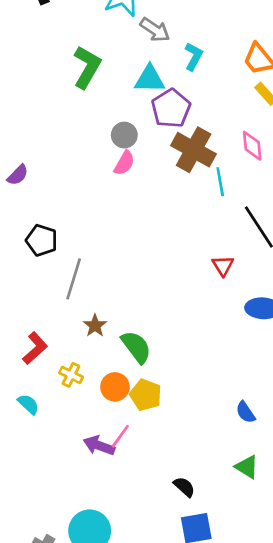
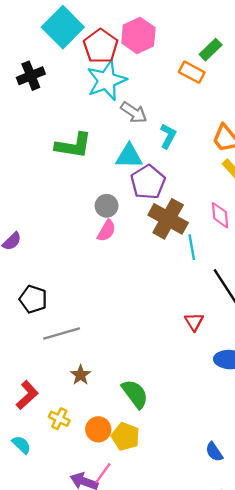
green L-shape: (87, 67) -> (73, 145), turned 69
gray line: (74, 279) -> (62, 334), turned 57
green semicircle: (136, 347) -> (135, 394), moved

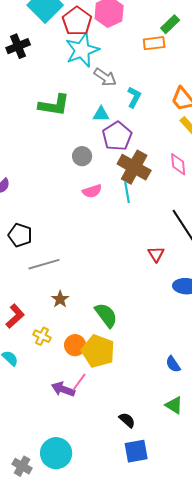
orange rectangle: (192, 72) -> (154, 43), turned -35
cyan triangle: (129, 156) -> (101, 114), size x0.7
pink semicircle: (107, 231) -> (92, 191), moved, turned 42
cyan line: (192, 247) -> (127, 192), moved
yellow pentagon: (125, 436) -> (98, 351), size x1.4

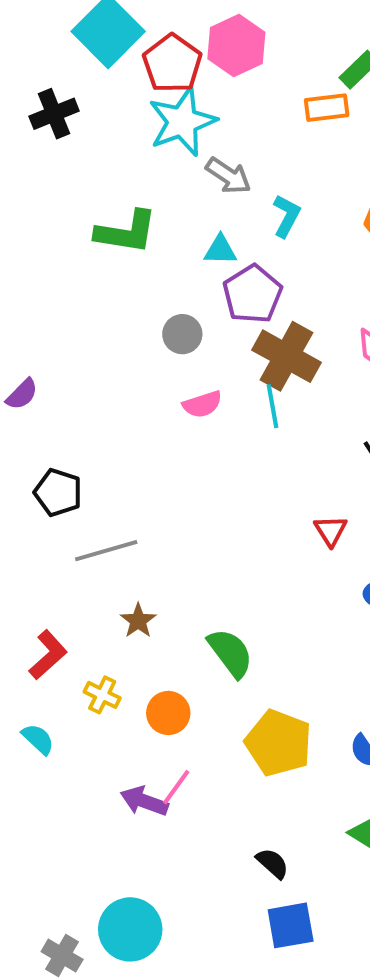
yellow pentagon: (98, 351) -> (279, 743), moved

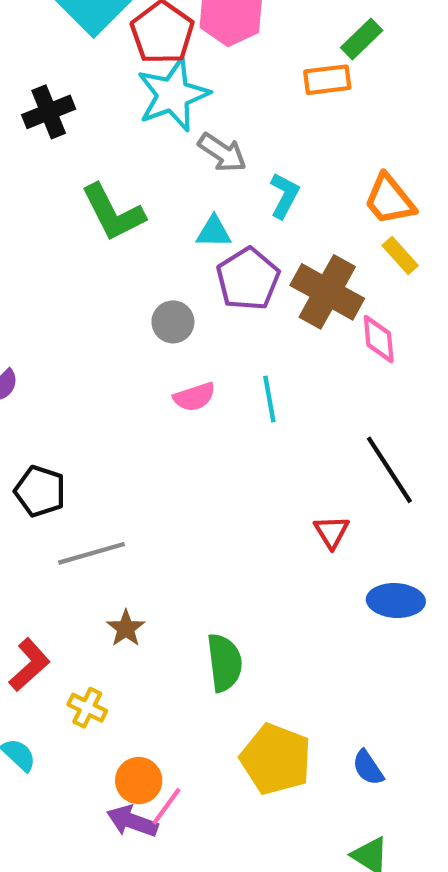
black cross: (54, 114) -> (49, 112), moved
green L-shape: (126, 232) -> (113, 213), turned 54
brown cross: (287, 356) -> (327, 292), moved
green semicircle: (230, 653) -> (224, 663), turned 30
orange circle: (168, 713) -> (139, 781), moved

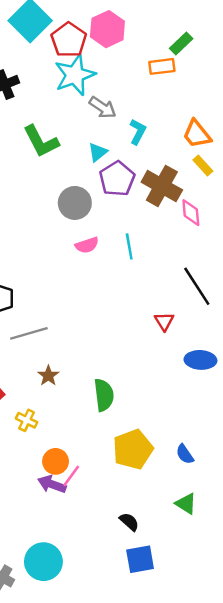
cyan triangle: (214, 232) -> (98, 152), turned -40
gray circle: (173, 322) -> (75, 203), size x1.4
yellow pentagon: (276, 759) -> (133, 449), turned 30

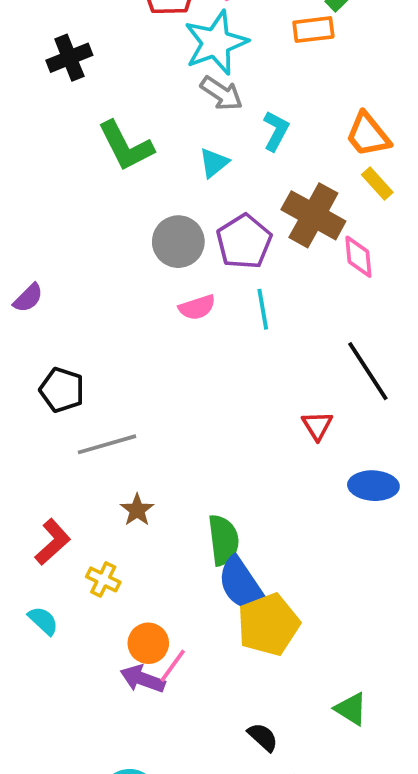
cyan star: (75, 75) -> (216, 43), moved
purple pentagon: (117, 179) -> (244, 242), moved
blue semicircle: (185, 454) -> (242, 585), moved, size x1.8

